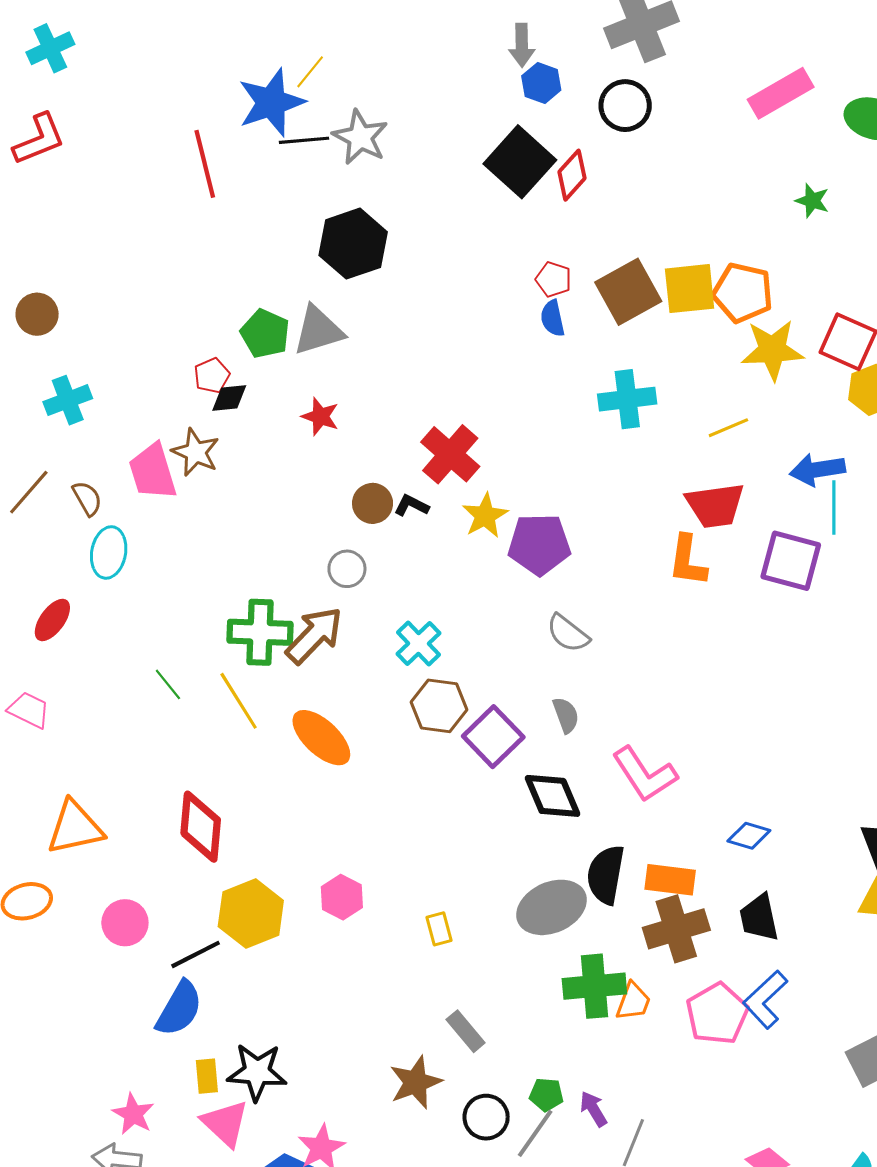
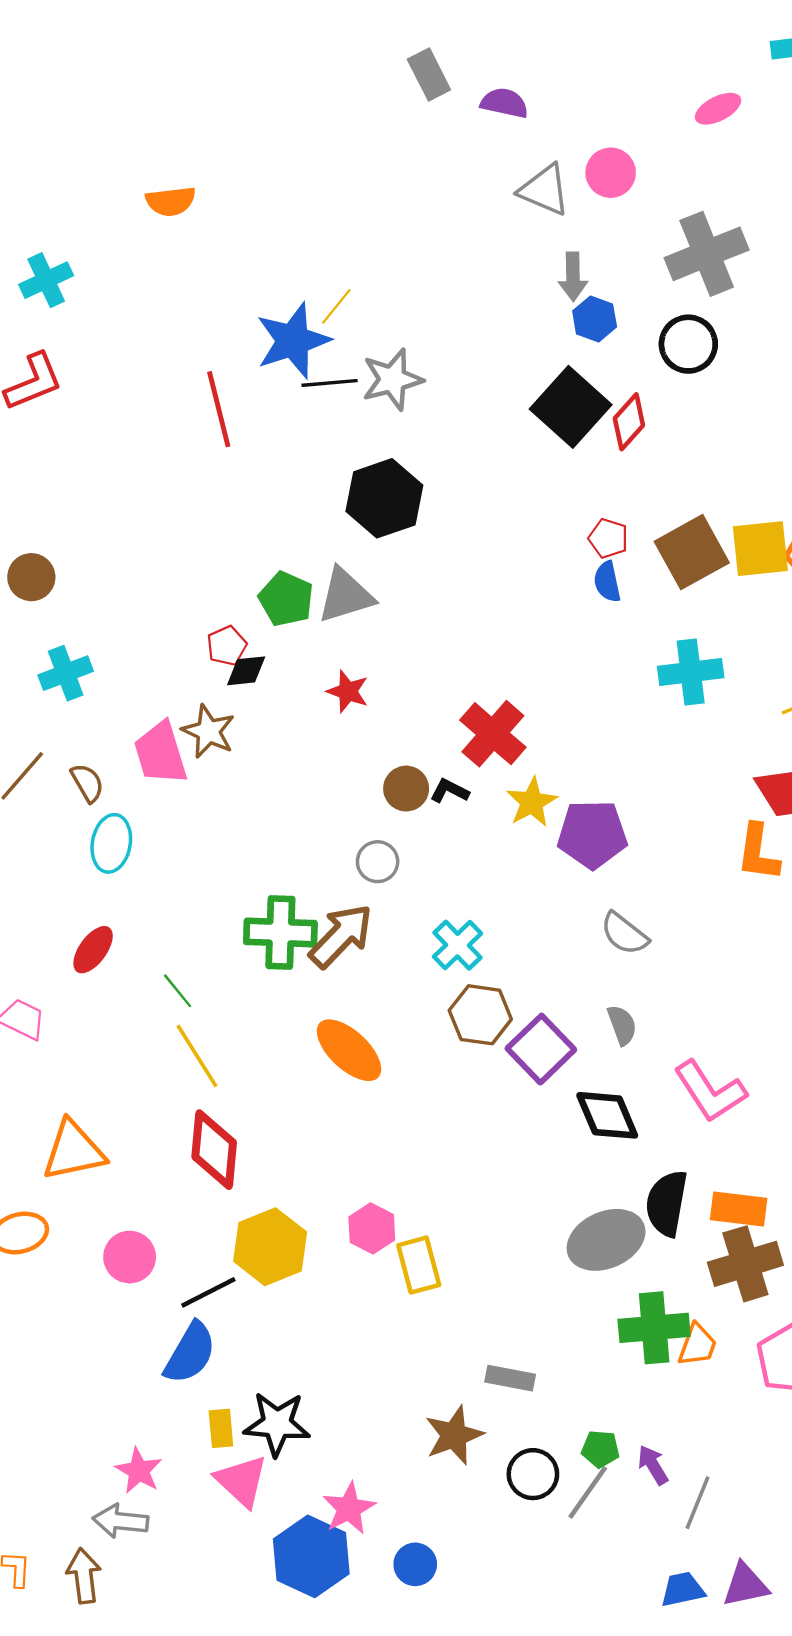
gray star: (360, 137) -> (392, 379), turned 30
red ellipse: (52, 620) -> (93, 950), moved
yellow line: (239, 701) -> (197, 1056), moved
yellow rectangle: (439, 929) -> (419, 1265), moved, size x1.5
gray rectangle: (466, 1031) -> (510, 1378), turned -39

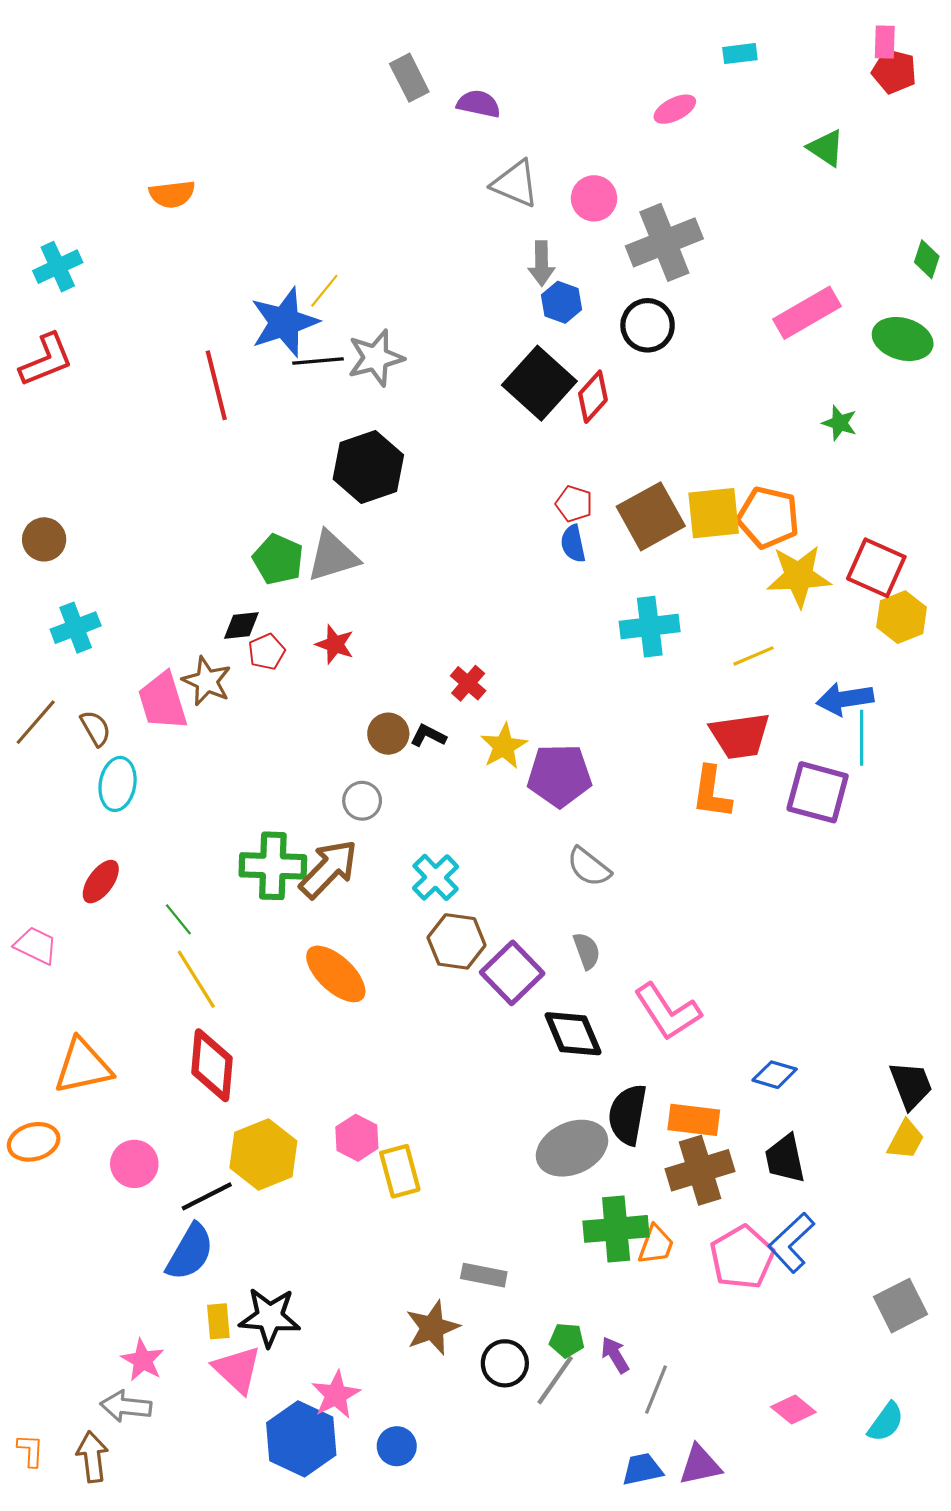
pink circle: (611, 173) -> (594, 198), moved
red pentagon: (227, 646) -> (267, 652), moved
red cross: (493, 734) -> (468, 683), size x0.6

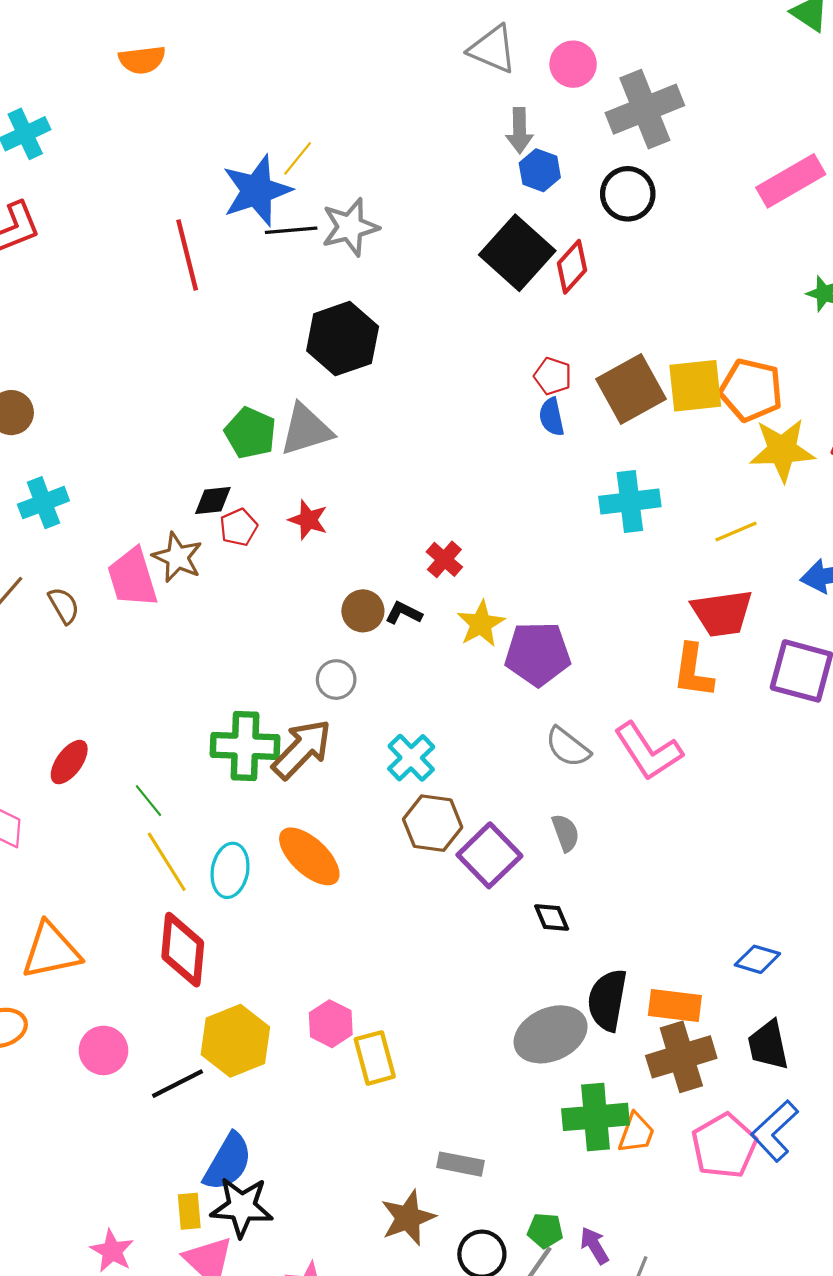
cyan ellipse: (118, 784) -> (230, 870), moved
pink L-shape: (667, 1012) -> (648, 751), moved
black diamond: (573, 1034) -> (552, 918), size x0.6
blue semicircle: (190, 1252) -> (228, 1162), moved

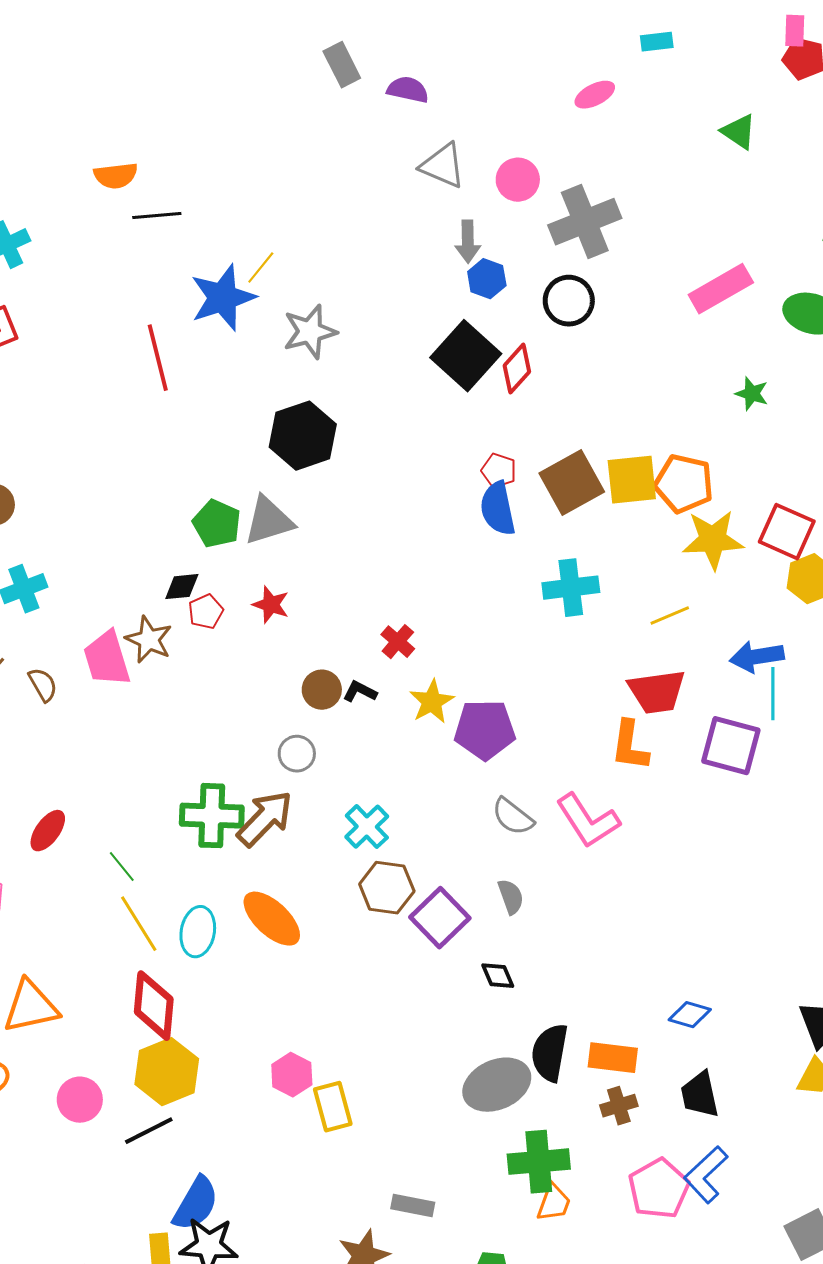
black line: (291, 230) -> (157, 216), moved
blue semicircle: (552, 417) -> (498, 509), size x1.5
yellow hexagon: (235, 1041) -> (167, 1072), moved
brown cross: (681, 1057) -> (619, 1106), size x0.6
orange trapezoid: (636, 1133) -> (554, 1203), moved

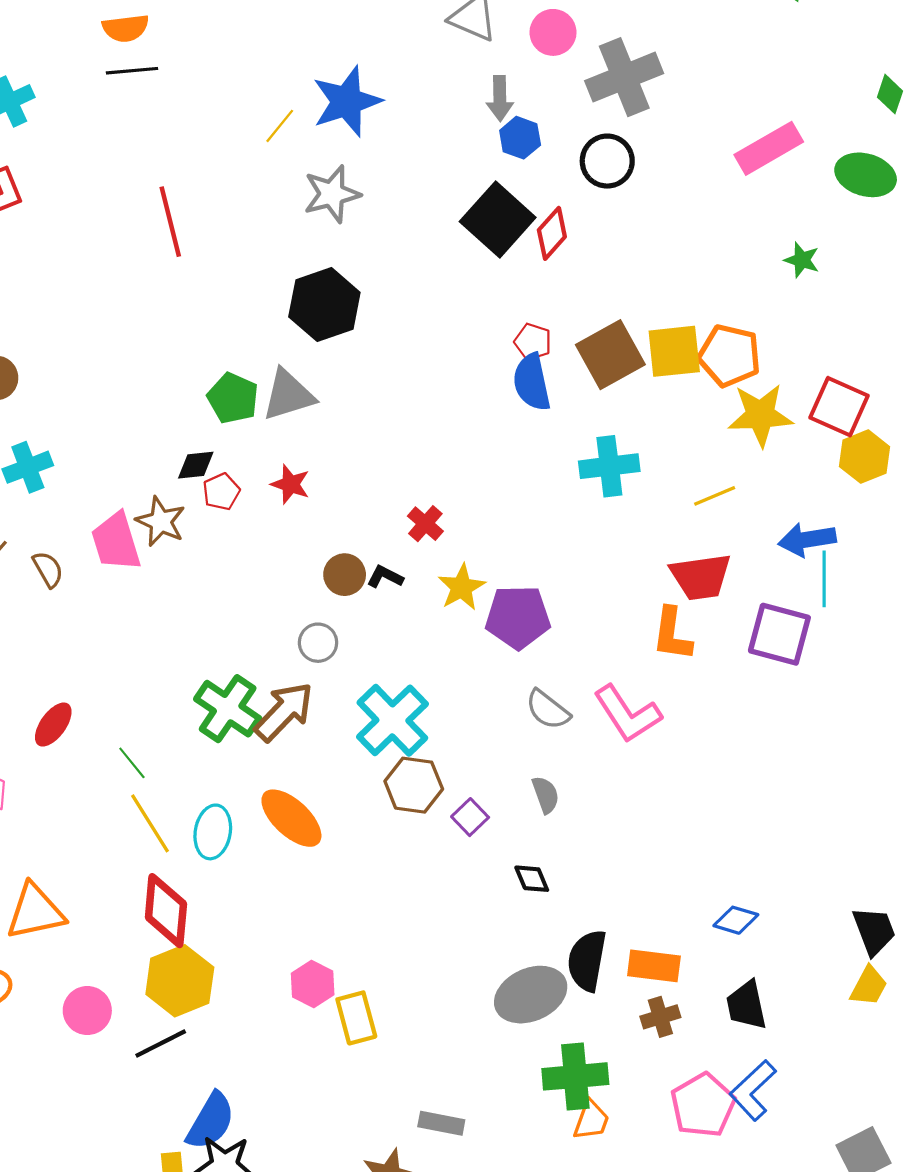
black line: (157, 216) -> (132, 71), moved
blue star: (223, 298) -> (347, 101), moved
green cross: (212, 816) -> (228, 709), turned 32
cyan cross: (367, 827) -> (392, 720), size x1.5
purple square: (440, 918) -> (470, 817), size x0.6

